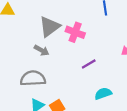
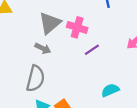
purple line: (89, 64) -> (92, 50), moved
gray semicircle: (33, 78) -> (35, 79), turned 110

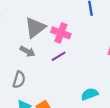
purple line: (92, 50) -> (59, 56), moved
gray semicircle: (35, 79) -> (19, 80), size x0.7

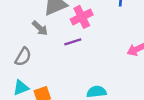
pink cross: (61, 33) -> (82, 17), turned 30

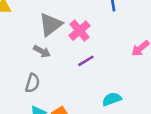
purple line: (73, 42) -> (86, 61), moved

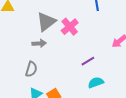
gray arrow: (42, 51) -> (39, 43), turned -32
purple line: (86, 61) -> (88, 61), moved

